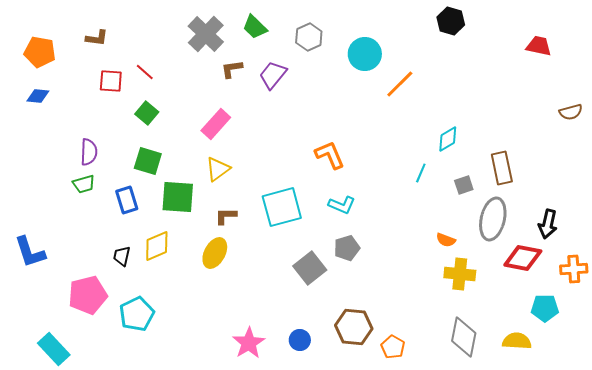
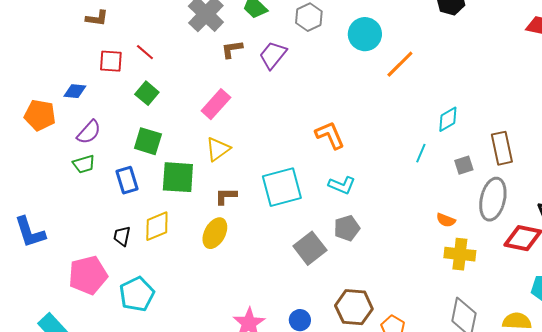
orange pentagon: (40, 52) -> (40, 115), moved
blue diamond: (38, 96) -> (75, 91), moved
purple semicircle: (89, 152) -> (89, 132), turned 40

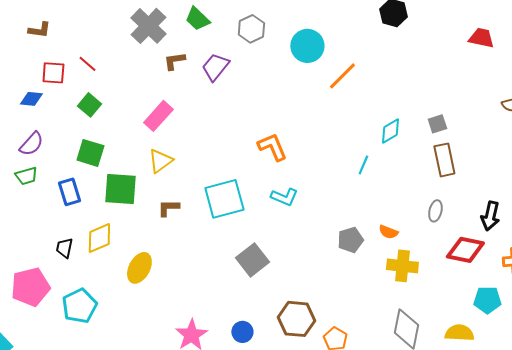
blue diamond: (75, 91) -> (31, 99), moved
gray square: (464, 165) -> (437, 124), moved
gray ellipse: (493, 199) -> (435, 211), size x0.5
gray pentagon: (347, 228) -> (350, 240), moved
yellow ellipse: (215, 233) -> (139, 268), moved

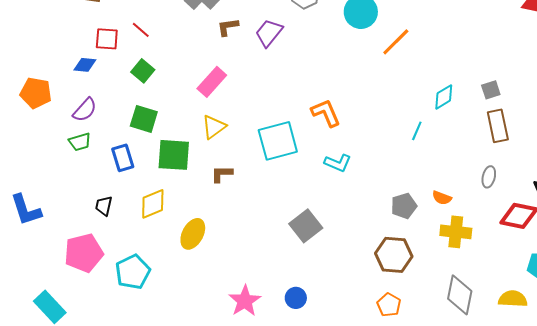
cyan square: (224, 199) -> (278, 141), moved
black trapezoid: (64, 248) -> (104, 206), moved
brown hexagon: (296, 319) -> (394, 255), moved

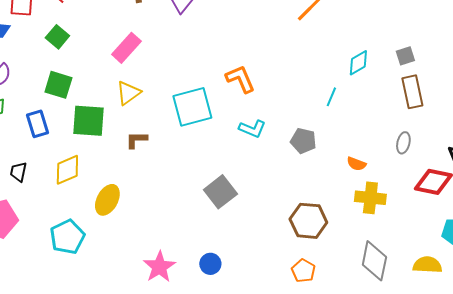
gray pentagon: (404, 206) -> (303, 141), moved, turned 30
cyan pentagon: (133, 272) -> (67, 237), moved

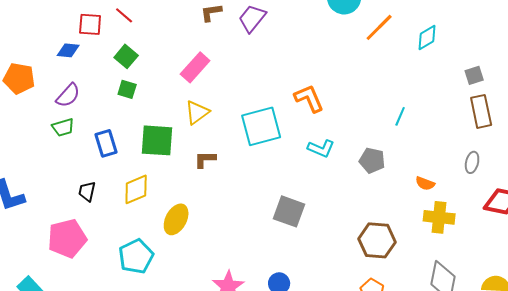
cyan diamond: (358, 63) -> (427, 37), moved
green square: (58, 85) -> (127, 89), moved, size x0.7
gray square: (220, 192) -> (289, 211), turned -32

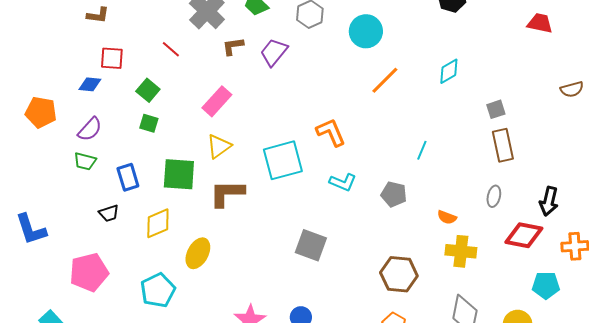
red line: (124, 15) -> (171, 49), moved
orange line: (379, 27) -> (385, 80), moved
green trapezoid: (63, 127) -> (85, 161), turned 30
brown L-shape: (205, 159) -> (227, 193), size x1.6
black trapezoid: (87, 191) -> (109, 213), moved, turned -120

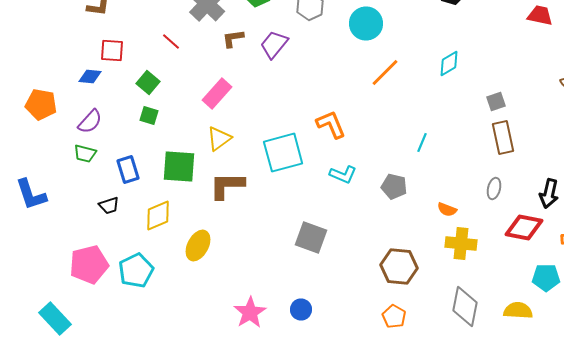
blue L-shape: (31, 229) -> (31, 194), moved
cyan pentagon: (158, 290) -> (136, 270), moved

